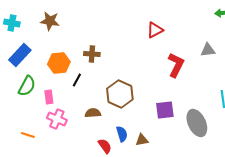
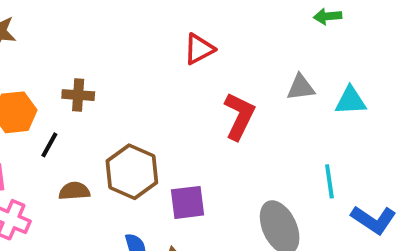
purple square: (165, 110) -> (188, 202), moved
brown semicircle: (93, 113) -> (74, 191), moved

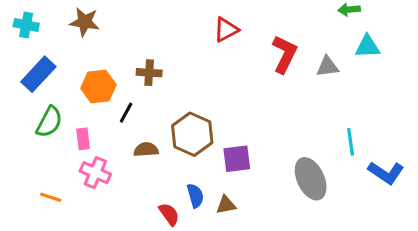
red triangle: (199, 49) -> (226, 30), moved
cyan triangle: (351, 101) -> (367, 47), moved
red L-shape: (239, 116) -> (284, 54), moved

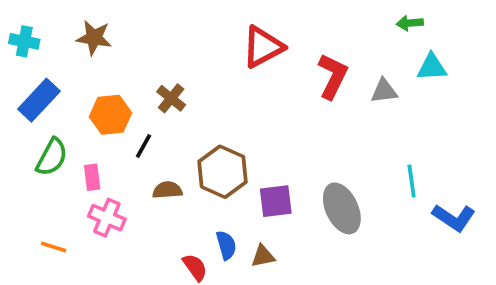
red triangle: (226, 30) -> (263, 47), size x1.4
brown cross: (149, 73) -> (171, 98), turned 35
gray ellipse: (311, 179) -> (342, 208), moved

